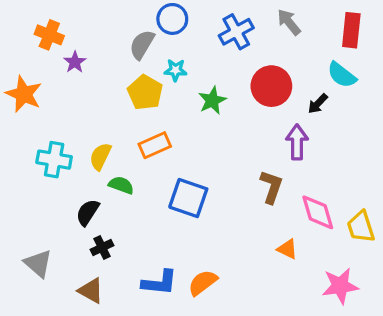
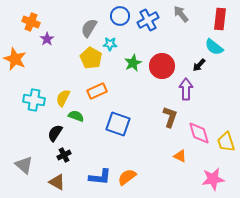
blue circle: (172, 19) -> (120, 16), moved
red circle: (271, 86) -> (162, 66), moved

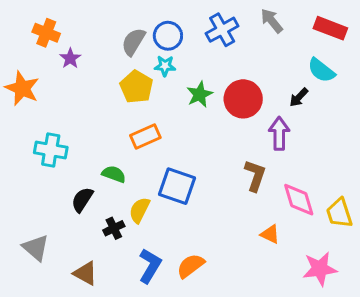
blue circle: (120, 16) -> (168, 36), moved
red rectangle: (220, 19) -> (330, 28), turned -75
yellow semicircle: (63, 98) -> (139, 210), moved
black cross: (64, 155) -> (114, 228), moved
blue L-shape: (100, 177) -> (150, 266), turned -65

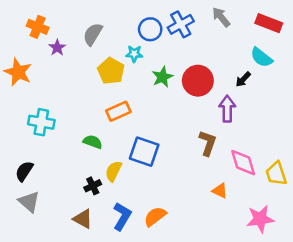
blue circle: (168, 36) -> (150, 29), moved
gray semicircle: (133, 42) -> (93, 34), moved
black semicircle: (82, 200) -> (24, 171), moved
brown triangle: (85, 273) -> (83, 219), moved

